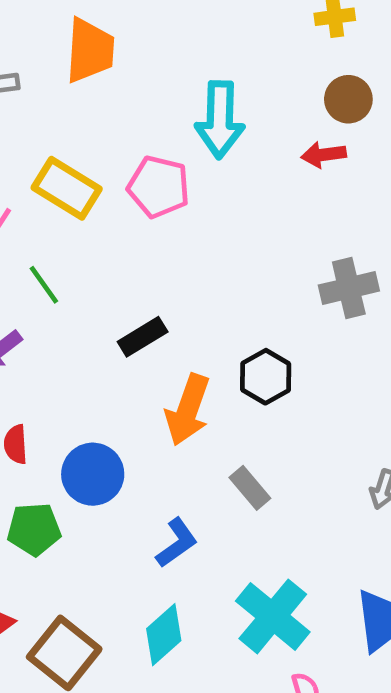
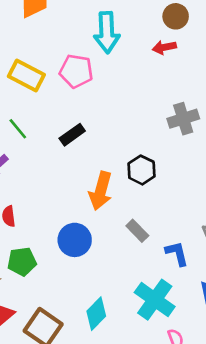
black rectangle: (143, 337) -> (72, 135), moved
blue circle: (93, 474) -> (75, 240), moved
blue L-shape: (177, 543) -> (177, 253), moved, turned -64

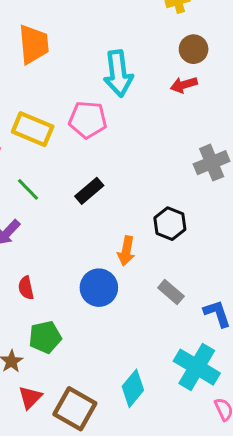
orange arrow: (101, 191) -> (126, 251), size x0.7
blue circle: (75, 240) -> (99, 288), moved

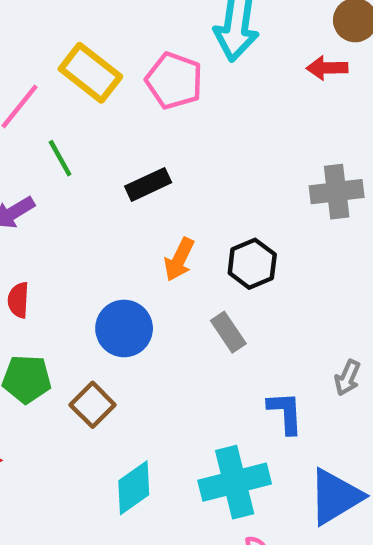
orange arrow: (126, 251) -> (179, 259), moved
gray rectangle: (171, 292) -> (228, 332), moved
cyan cross: (197, 367) -> (235, 482), turned 30
brown square: (75, 409) -> (93, 405), moved, size x0.7

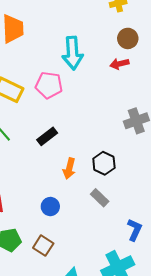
blue circle: (124, 328) -> (50, 207), size x0.7
blue L-shape: (285, 413) -> (135, 230), turned 40

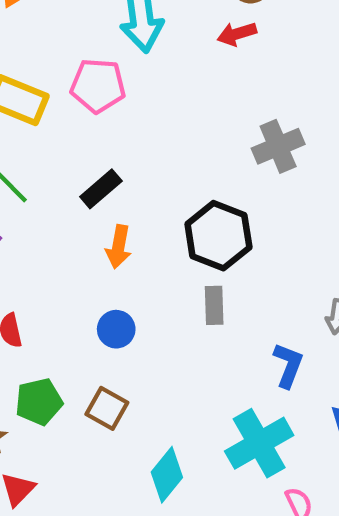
black hexagon: (104, 163) -> (218, 236), size x1.4
orange arrow: (69, 169) -> (119, 247), moved
gray rectangle: (100, 198) -> (214, 305), turned 48

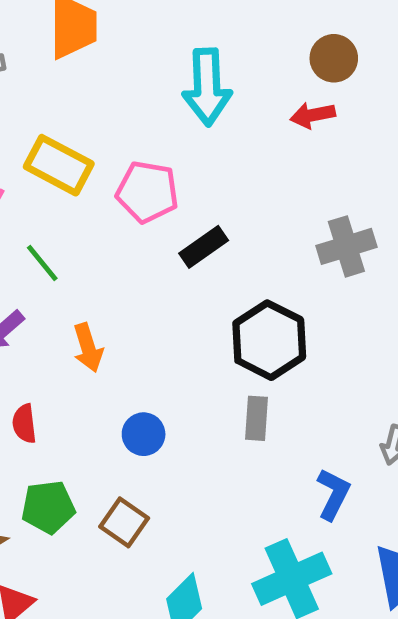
pink pentagon: (98, 86) -> (147, 192), moved
black rectangle: (101, 189) -> (204, 247), moved
orange arrow: (119, 247) -> (88, 348), moved, turned -33

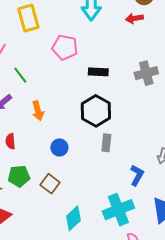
yellow rectangle: (59, 165) -> (28, 18), moved, turned 44
black rectangle: (204, 247) -> (98, 72), moved, turned 36
black hexagon: (269, 340) -> (96, 111), moved

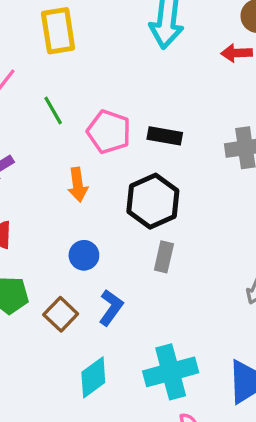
pink pentagon: (65, 47) -> (109, 132), moved
green line: (20, 75) -> (53, 110), moved
orange arrow: (38, 111) -> (78, 185), moved
blue L-shape: (137, 175) -> (111, 308), moved

